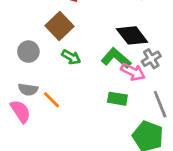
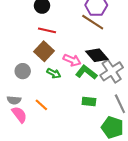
gray cross: (151, 59) -> (112, 71), size x1.6
pink arrow: (133, 72) -> (72, 60), moved
gray semicircle: (28, 90) -> (14, 100), moved

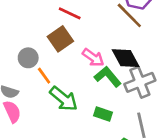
green arrow: (54, 73) -> (64, 99), moved, size x1.6
orange line: (41, 105) -> (44, 76), moved

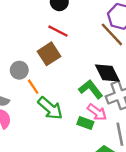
pink arrow: (93, 58) -> (97, 112), moved

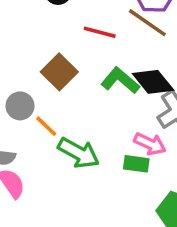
red line: (58, 31) -> (100, 32), moved
green L-shape: (91, 89) -> (120, 81), moved

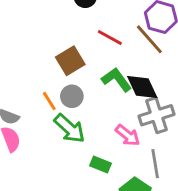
gray circle: (20, 106) -> (72, 96), moved
green rectangle: (136, 164) -> (101, 165), moved

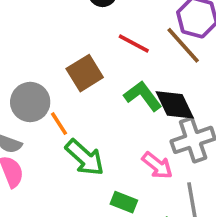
gray circle: (72, 96) -> (30, 102), moved, size x1.4

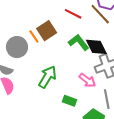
orange line: (59, 124) -> (34, 36), moved
green arrow: (85, 158) -> (48, 77), turned -100

